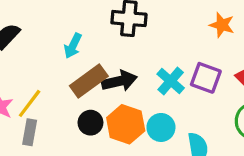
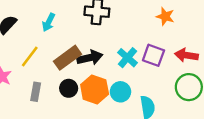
cyan arrow: (73, 46) -> (49, 22), moved
yellow line: (30, 103) -> (30, 56), moved
gray rectangle: (30, 132) -> (36, 92), moved

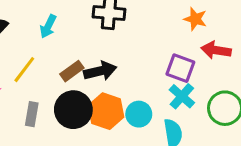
red arrow: (186, 55) -> (216, 50), moved
brown rectangle: (67, 58) -> (72, 71), size x0.7
cyan cross: (128, 58) -> (182, 96), moved
black circle: (69, 88) -> (73, 110), size x1.6

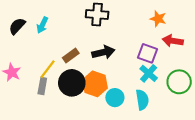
cyan arrow: (48, 26) -> (42, 25), moved
yellow line: (24, 70) -> (48, 69), moved
black arrow: (100, 71) -> (103, 52), moved
cyan circle: (139, 114) -> (115, 98), moved

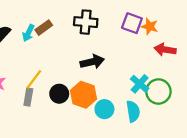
purple square: (148, 53) -> (132, 23), moved
brown rectangle: (71, 56) -> (44, 28), moved
green circle: (179, 82) -> (158, 91), moved
black circle: (72, 83) -> (59, 94), size x0.7

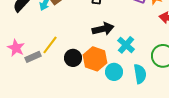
cyan cross: (140, 84) -> (126, 45), moved
gray rectangle: (28, 97) -> (33, 57), moved, turned 56

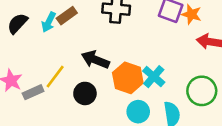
black arrow: (103, 29) -> (95, 60), moved, turned -145
orange hexagon: (95, 59) -> (128, 78), moved

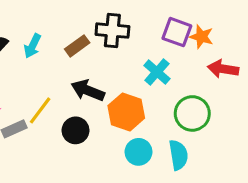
brown rectangle: (67, 16) -> (77, 46), moved
cyan cross: (154, 77) -> (157, 72), moved
green circle: (202, 91) -> (192, 113), moved

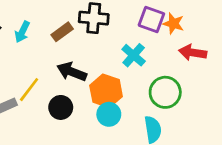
cyan circle: (139, 152) -> (109, 114), moved

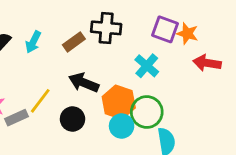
green circle: (165, 92) -> (147, 112), moved

